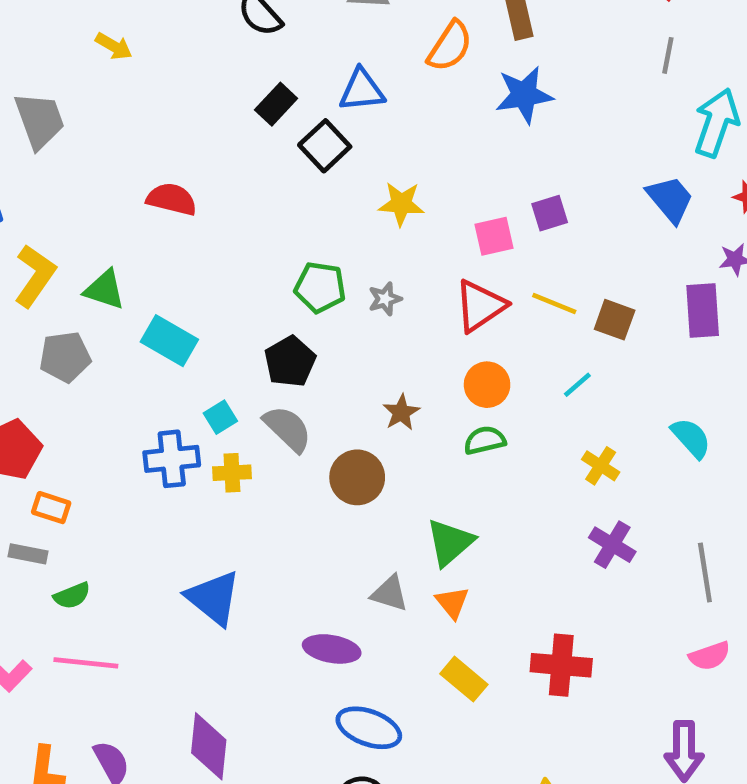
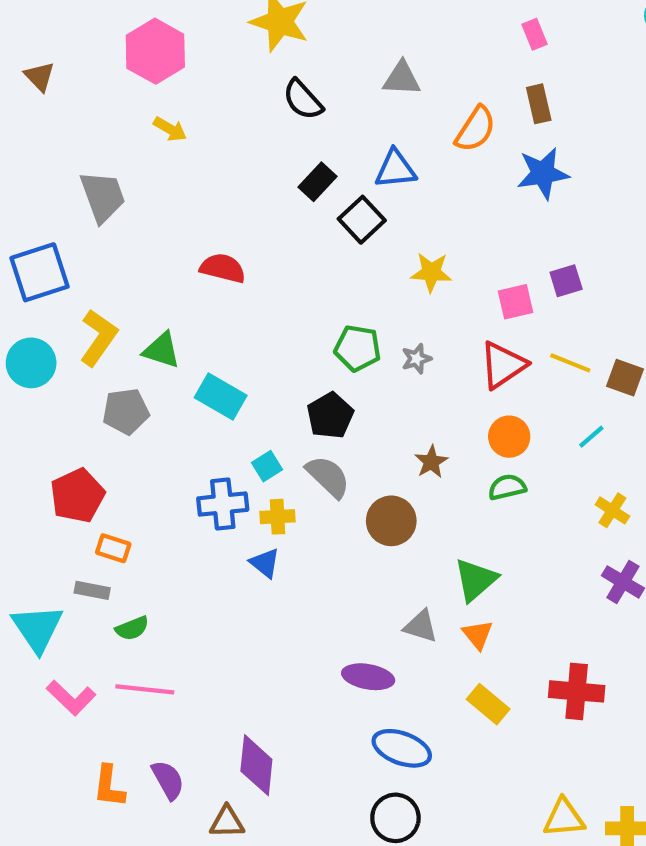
blue triangle: (213, 598) -> (265, 563), moved, size x0.6

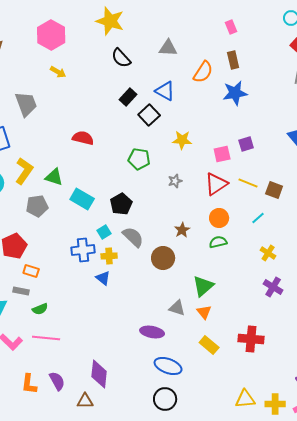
blue triangle: (395, 169) -> (165, 91), turned 35
green pentagon: (358, 348) -> (139, 159), moved
black pentagon: (330, 416) -> (121, 204), moved

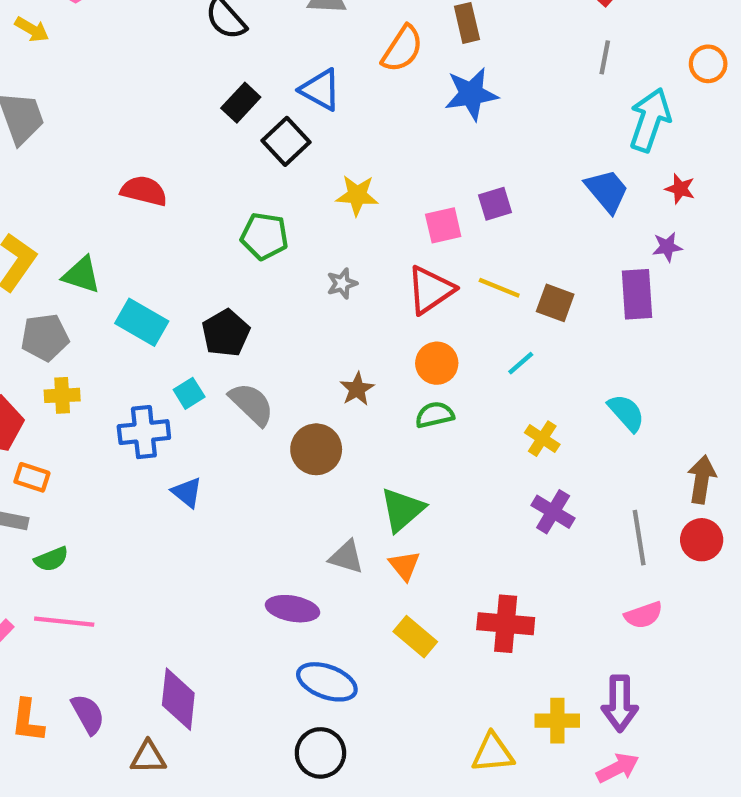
yellow arrow: (58, 72) -> (32, 29), moved
yellow cross: (109, 256) -> (62, 395), moved
yellow cross: (275, 404) -> (557, 721), moved

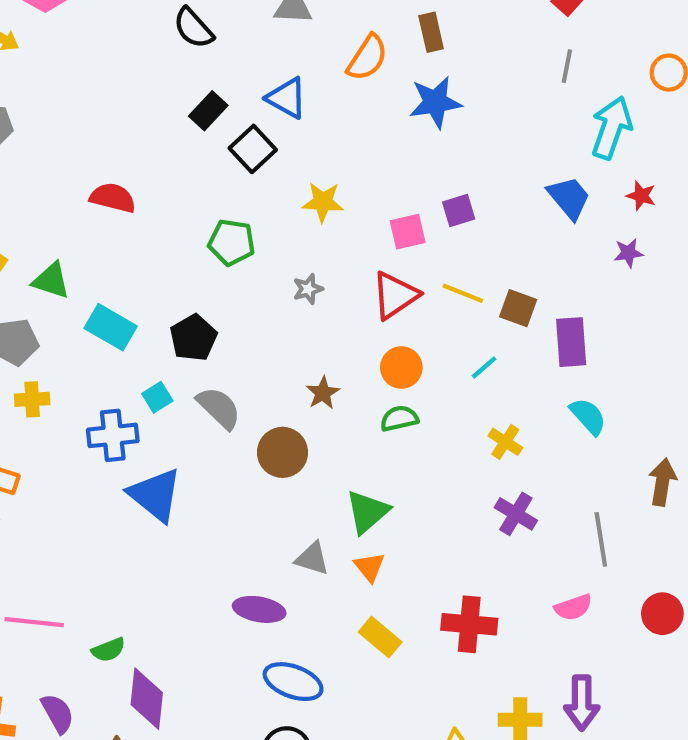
purple rectangle: (637, 294) -> (571, 342), moved
blue triangle: (187, 492) -> (155, 495), size x1.8
red circle: (702, 540) -> (662, 614), moved
green semicircle: (51, 559) -> (108, 650), moved
pink semicircle: (643, 615) -> (573, 607), moved

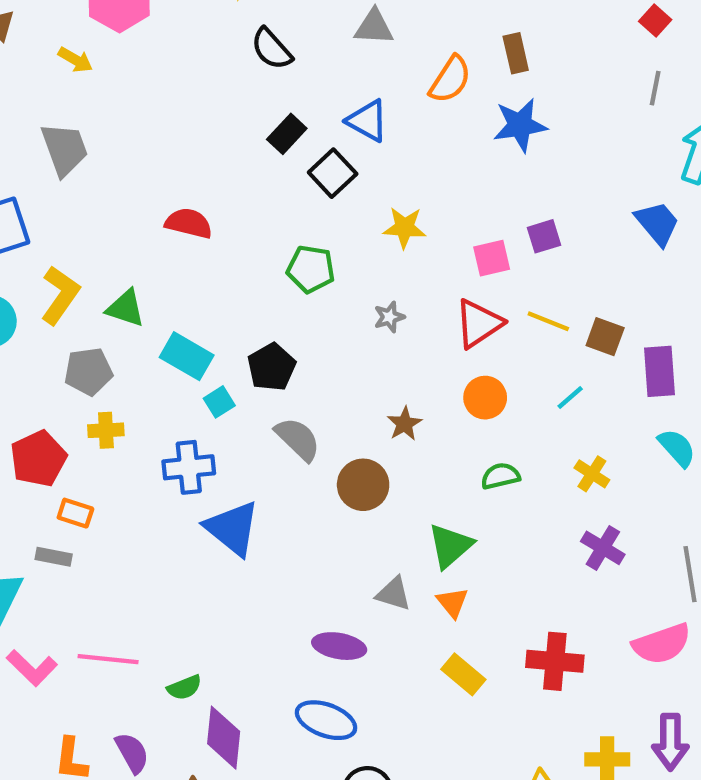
cyan square: (157, 397) -> (219, 402), moved
green semicircle: (399, 418) -> (500, 476), moved
pink semicircle: (573, 607) -> (662, 644), size x1.5
blue ellipse: (293, 682) -> (326, 720), moved

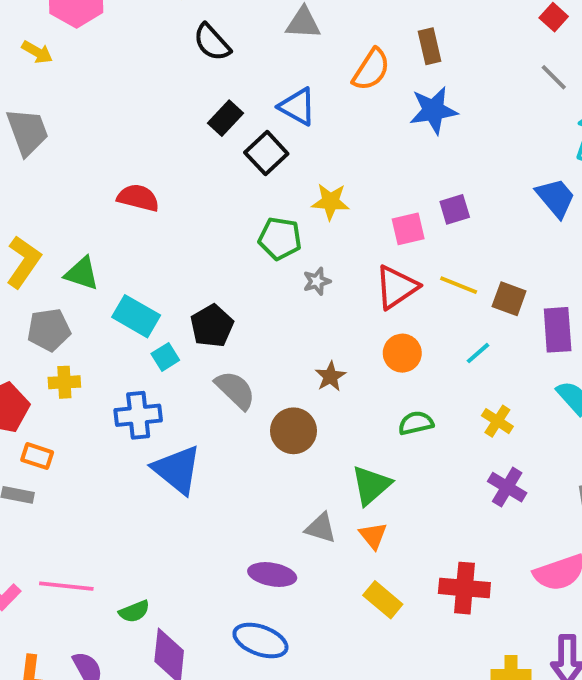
gray line: (655, 88) -> (554, 77), turned -56
green pentagon: (311, 269) -> (280, 239), moved

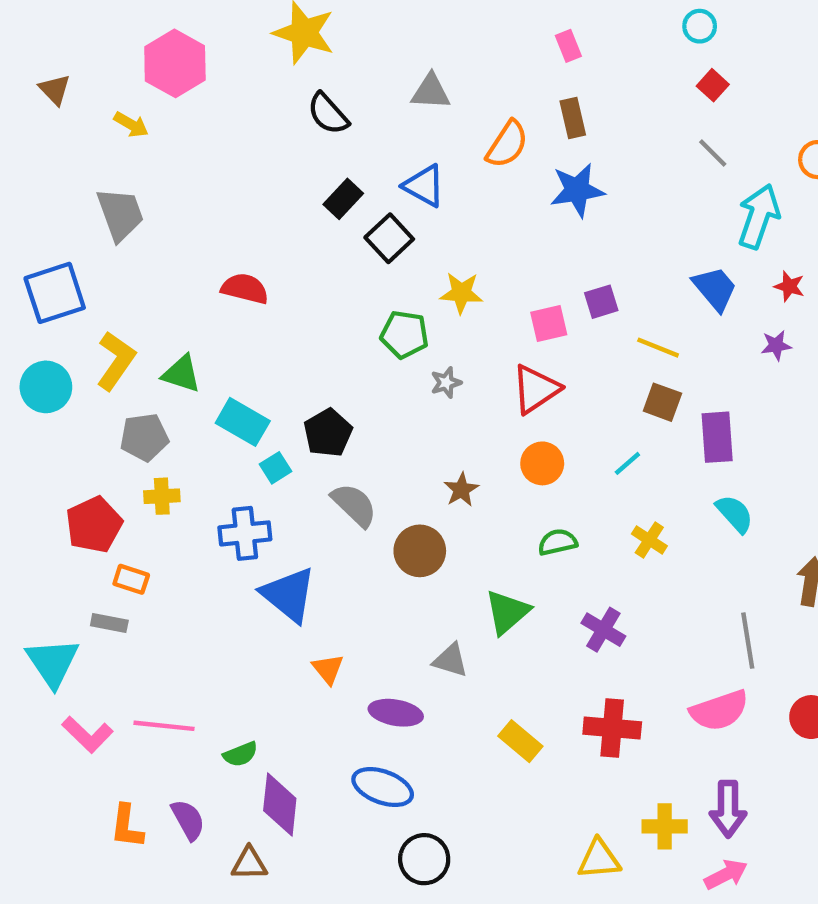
yellow line: (459, 285) -> (658, 348), moved
purple cross: (507, 487) -> (603, 630), moved
orange triangle: (373, 536) -> (328, 669), moved

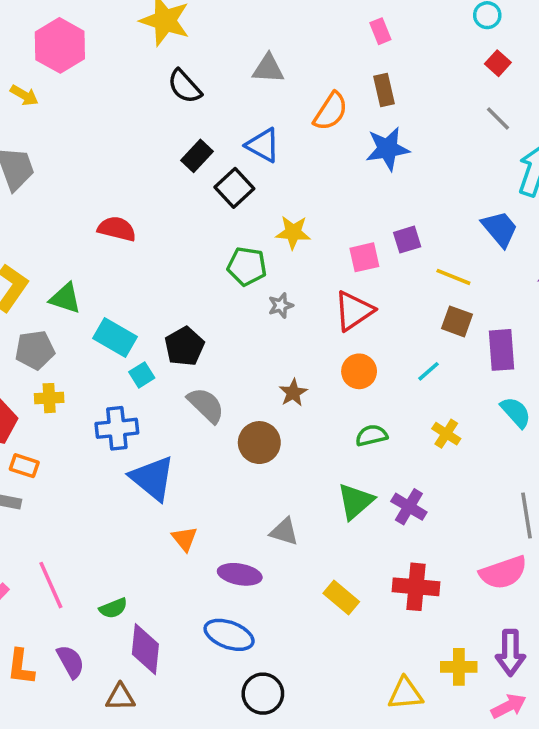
green triangle: (507, 612) -> (355, 501), moved
pink line: (164, 726) -> (51, 585), turned 60

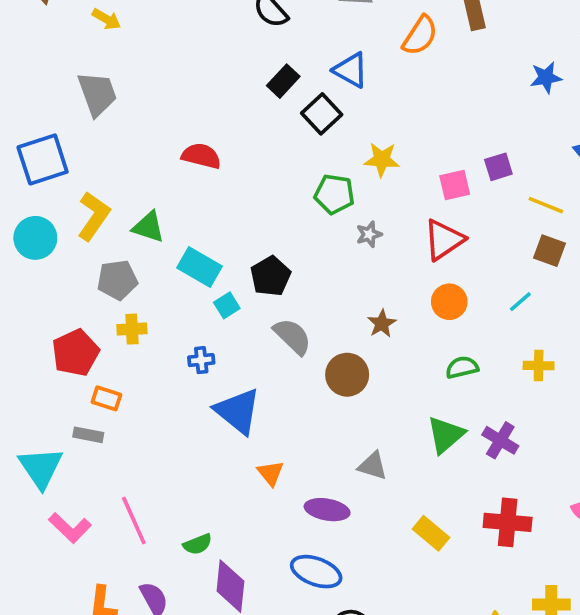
blue star: (388, 149) -> (546, 77), moved, size x0.7
blue cross: (117, 428) -> (201, 360), size x0.6
yellow cross: (446, 434) -> (539, 366), turned -32

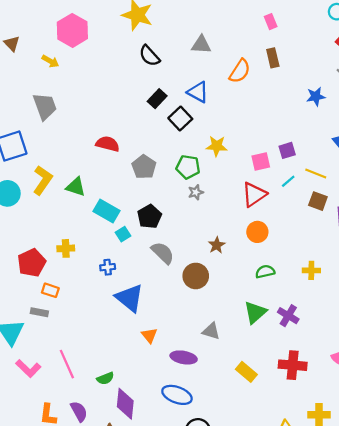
gray star: (369, 234) -> (196, 192), moved
gray pentagon: (117, 280) -> (144, 167), moved, turned -30
cyan line: (520, 302) -> (288, 181), moved

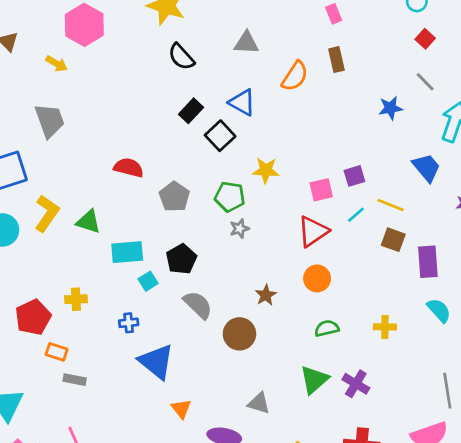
cyan rectangle: (106, 211) -> (127, 252), turned -35
gray rectangle: (39, 312) -> (75, 380), moved

